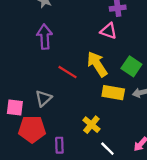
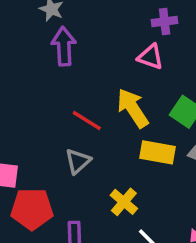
purple arrow: (45, 37) -> (64, 46), moved
gray triangle: (43, 98) -> (78, 161), moved

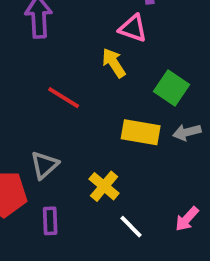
yellow arrow: (133, 108) -> (114, 63), moved, size x0.7
gray triangle: (78, 161) -> (44, 165), moved

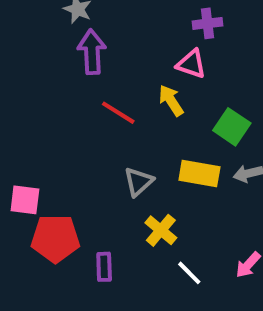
red line: (64, 98) -> (118, 113), moved
gray triangle: (44, 165) -> (139, 182), moved

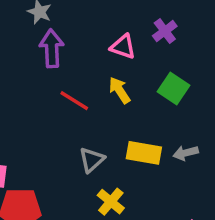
purple cross: (208, 23) -> (165, 31), moved, turned -30
pink triangle: (191, 64) -> (123, 47), moved
green square: (232, 127) -> (173, 88), moved

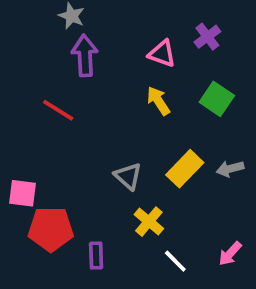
red line: (74, 101) -> (58, 110), moved
yellow rectangle: (144, 153) -> (185, 169), turned -56
gray triangle: (92, 160) -> (128, 176), turned -36

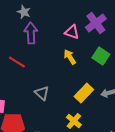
purple cross: (207, 37) -> (96, 23), size x1.5
gray triangle: (128, 176) -> (42, 93), moved
yellow cross: (149, 222) -> (74, 121), moved

